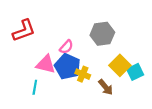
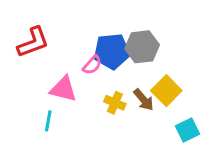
blue pentagon: (67, 66) -> (112, 51), moved, turned -30
cyan square: (135, 72) -> (187, 130), moved
brown arrow: (106, 87) -> (144, 100), moved

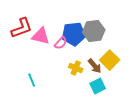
pink triangle: (63, 89) -> (41, 36), moved
cyan line: (48, 121) -> (32, 80), turned -32
cyan square: (187, 130) -> (98, 86), moved

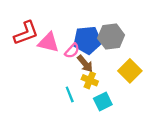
brown arrow: (95, 66) -> (85, 64), moved
cyan line: (32, 80) -> (70, 94), moved
cyan square: (98, 86) -> (103, 102), moved

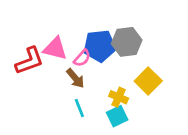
red L-shape: (26, 33) -> (29, 61), moved
brown arrow: (85, 64) -> (75, 78), moved
yellow cross: (90, 80) -> (119, 97), moved

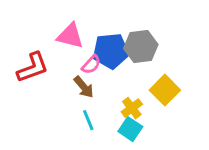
pink triangle: (55, 49) -> (70, 36), moved
yellow cross: (119, 97) -> (132, 108), turned 30
cyan square: (117, 116) -> (130, 129), turned -30

